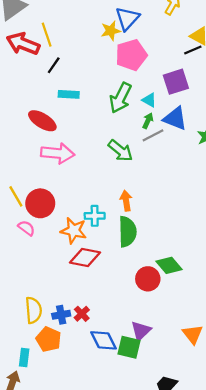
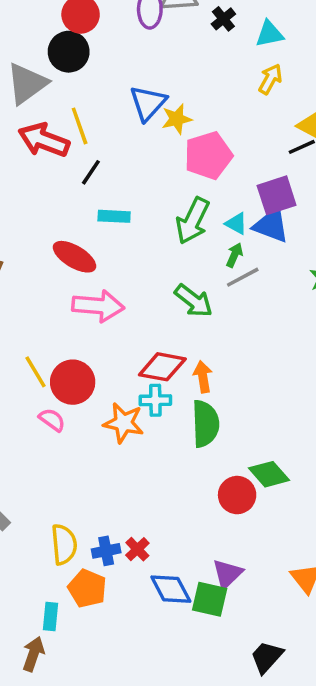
blue triangle: (127, 19) -> (148, 103), moved
blue triangle: (175, 118) -> (271, 225), moved
red diamond: (85, 258) -> (162, 367), moved

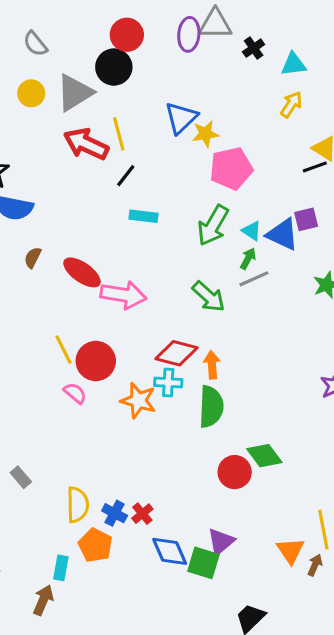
purple square: (277, 195) -> (306, 219), moved, size x0.7
red ellipse: (75, 257) -> (82, 272), moved
blue cross: (106, 551) -> (115, 513), turned 35

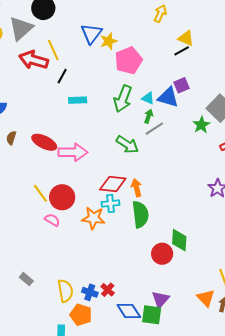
green diamond: (264, 456) -> (179, 240), turned 50

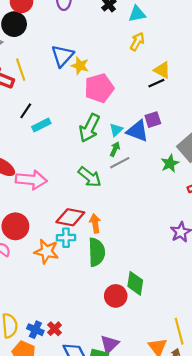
yellow star: (109, 41) -> (80, 66), turned 30
black line: (62, 76) -> (26, 111), moved
cyan triangle: (148, 98) -> (116, 130), turned 48
cyan rectangle: (78, 100) -> (41, 125), turned -30

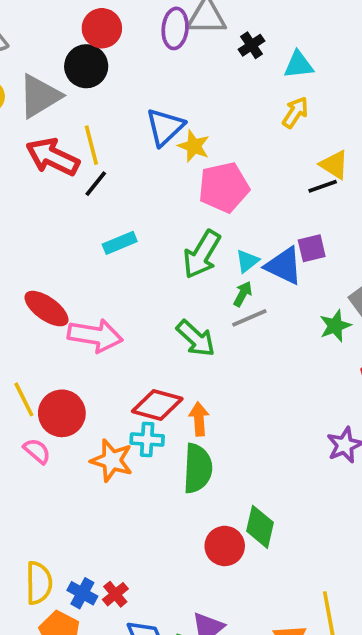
black line: (26, 111) -> (96, 184), moved

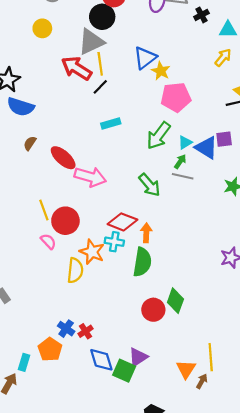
gray triangle: (40, 96) -> (91, 42), moved
gray line: (249, 318) -> (183, 176), turned 30
yellow semicircle: (39, 583) -> (75, 270), moved

